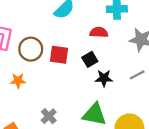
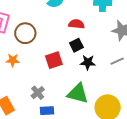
red semicircle: (99, 32) -> (76, 24), moved
red square: (59, 55) -> (54, 60), moved, turned -30

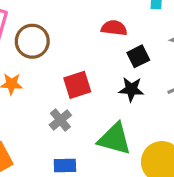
black square: (76, 45) -> (138, 56), moved
gray cross: (38, 93) -> (60, 120), moved

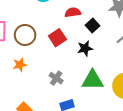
red square: (77, 85) -> (57, 38), moved
black star: (131, 89) -> (85, 48), moved

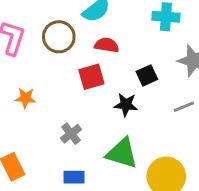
red semicircle: (73, 12) -> (107, 45), moved
brown circle: (25, 35) -> (59, 37), moved

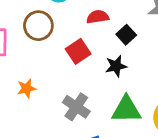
red semicircle: (107, 45) -> (98, 17), moved
gray cross: (71, 134) -> (76, 107), size x1.4

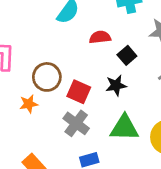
brown circle: (38, 26) -> (47, 77), moved
red square: (78, 51) -> (79, 92), moved, turned -35

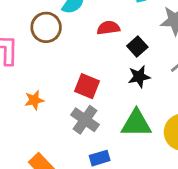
brown circle: (47, 77) -> (46, 27), moved
black star: (116, 85) -> (139, 77), moved

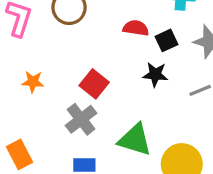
black square: (137, 47) -> (167, 40), moved
black star: (139, 77) -> (155, 74), moved

